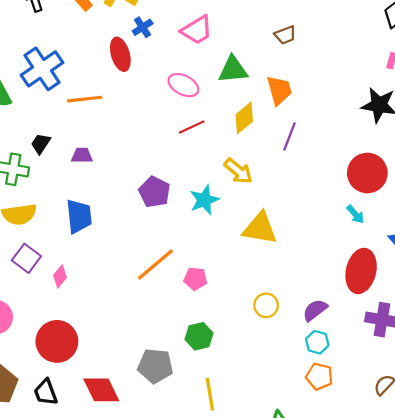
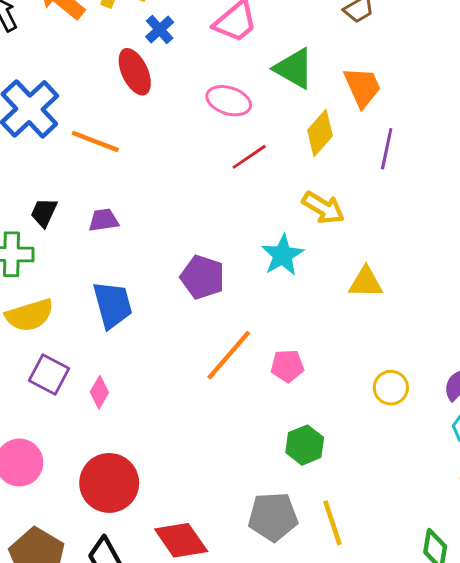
green triangle: (233, 70) -> (294, 68), turned 44
orange line: (85, 99) -> (95, 141), turned 36
purple pentagon: (154, 192) -> (202, 277), moved
yellow triangle: (260, 228) -> (366, 282), size x0.7
gray pentagon: (155, 366) -> (273, 517), moved

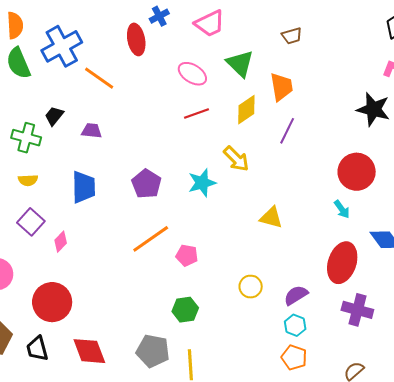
yellow triangle: (366, 282) -> (271, 218), moved
yellow semicircle: (30, 315) -> (28, 180), size x0.6

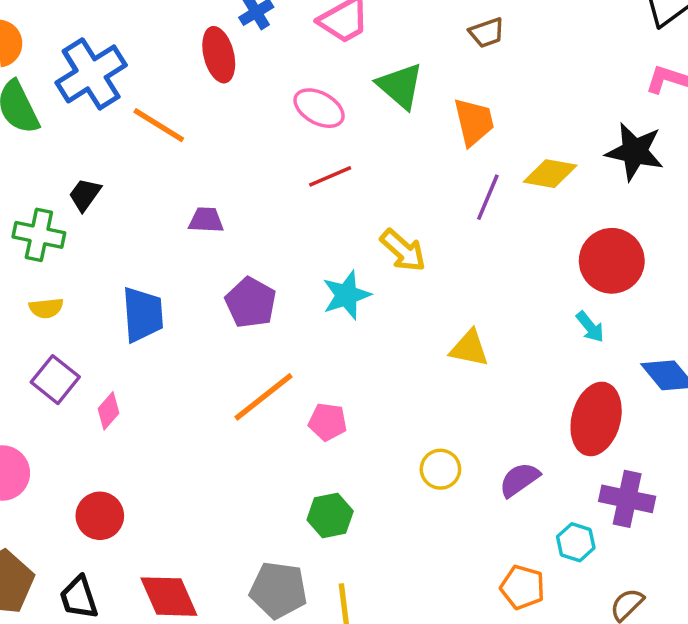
yellow diamond: (246, 110) -> (550, 174), moved, turned 48
purple trapezoid: (92, 131) -> (206, 220), moved
red circle: (52, 302) -> (100, 516), size x0.7
cyan hexagon: (295, 325) -> (576, 542), moved

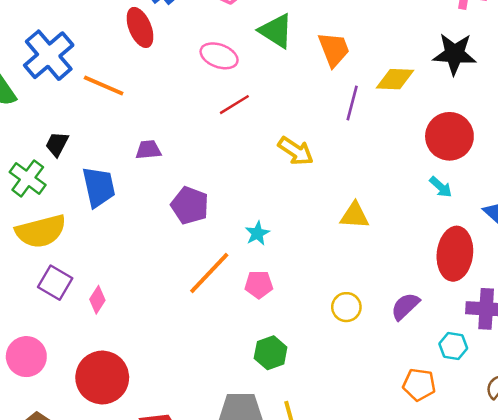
green cross: (39, 235) -> (28, 178), turned 33
cyan star: (346, 295) -> (257, 233), moved, size x0.7
yellow semicircle: (46, 308) -> (41, 231), size x2.0
blue trapezoid: (143, 314) -> (99, 187), moved
red circle: (100, 516) -> (102, 377), size x1.5

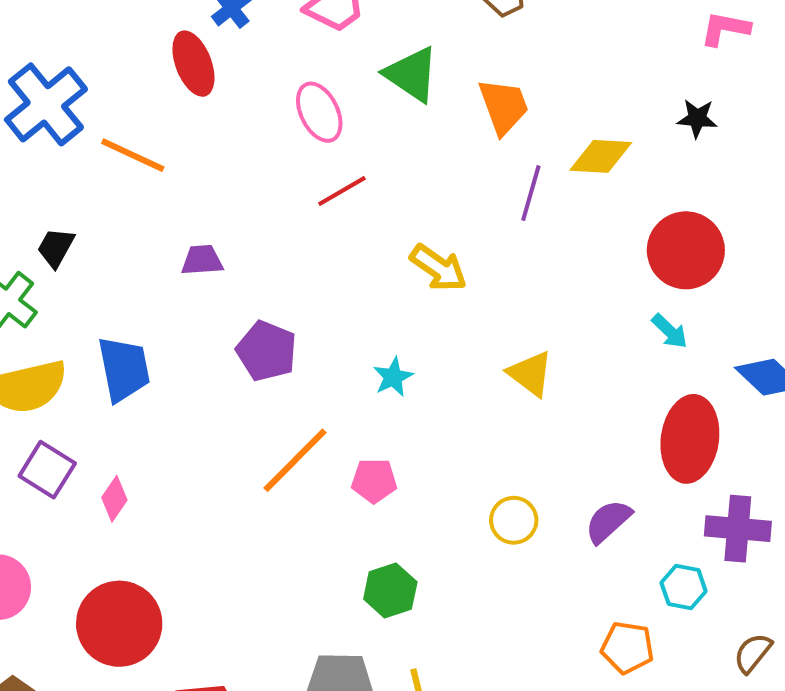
black star: (455, 54) -> (697, 118), size x0.6
pink ellipse: (219, 56) -> (319, 112), turned 42
blue trapezoid: (99, 187) -> (124, 369), moved
yellow triangle: (355, 215) -> (530, 374), turned 32
cyan star: (257, 233) -> (393, 377), moved

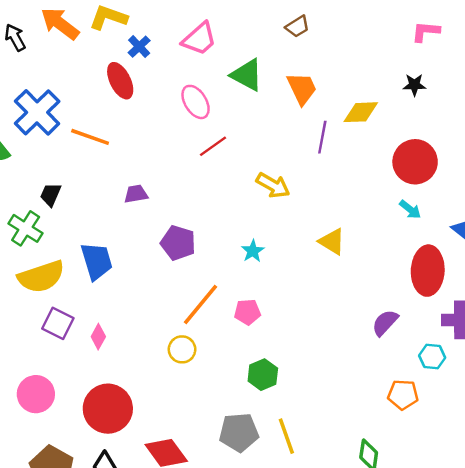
yellow circle: (514, 520) -> (182, 349), moved

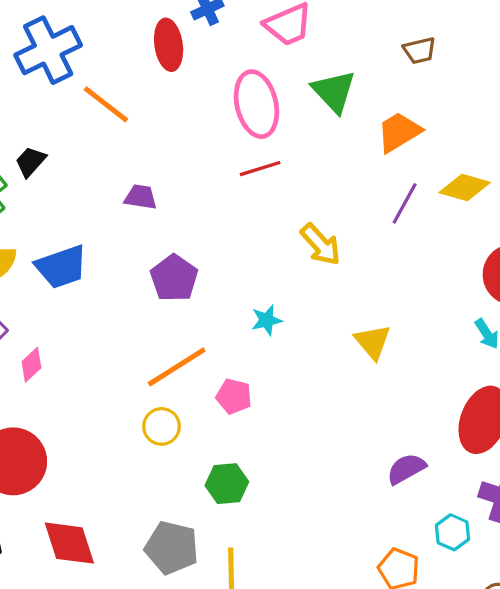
orange trapezoid: (302, 88) -> (399, 132), turned -114
pink ellipse: (196, 102) -> (256, 104), size x1.4
blue trapezoid: (97, 261) -> (61, 267), turned 69
yellow circle: (182, 349) -> (162, 426), moved

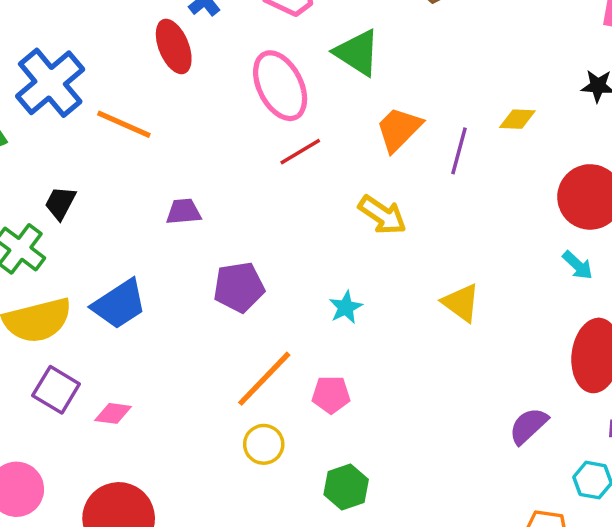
orange trapezoid: (399, 132) -> (399, 129), moved
yellow diamond: (465, 188) -> (517, 119), size x0.7
purple pentagon: (174, 278) -> (239, 287), turned -30
pink diamond: (31, 365) -> (113, 413), turned 64

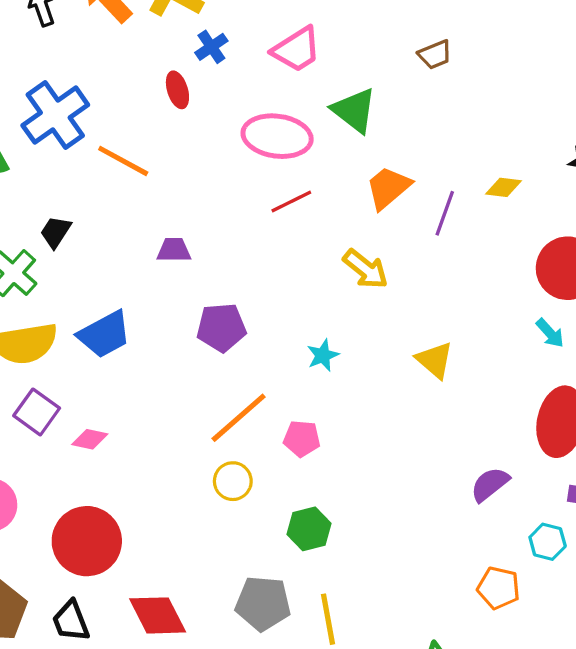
red ellipse: (174, 46) -> (177, 90), size x0.7
pink ellipse: (280, 86) -> (277, 136), turned -60

